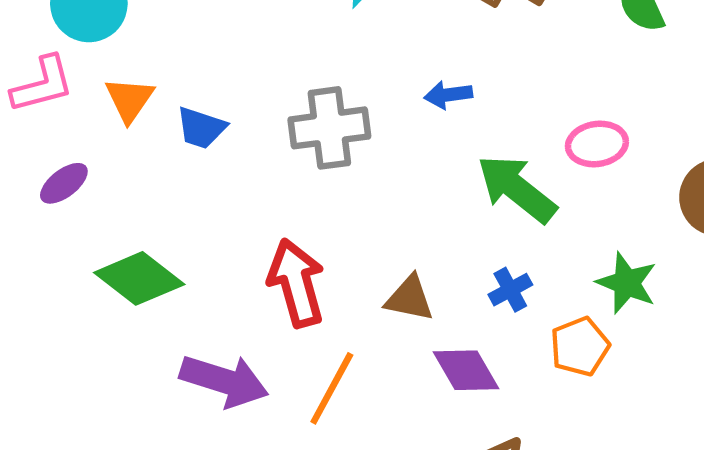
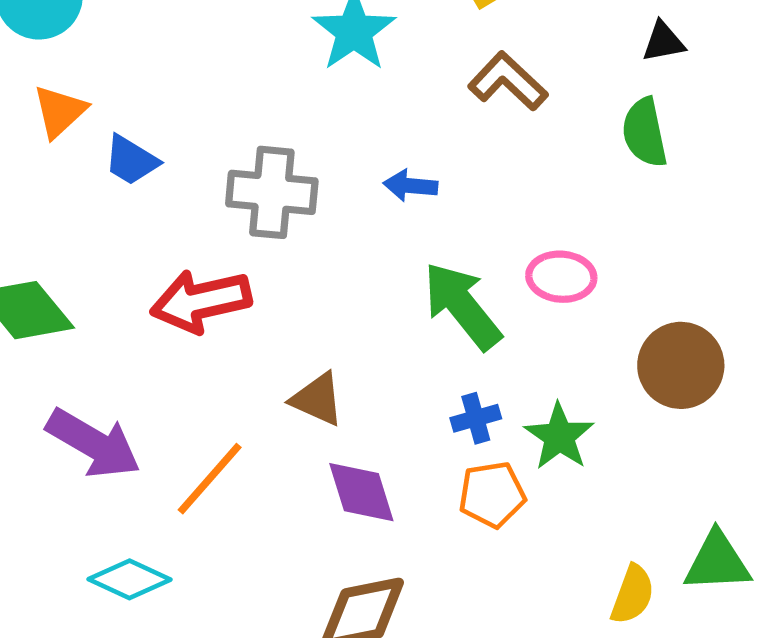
red arrow: (296, 283) -> (201, 301), moved, turned -100
blue cross: (510, 290) -> (476, 418), moved

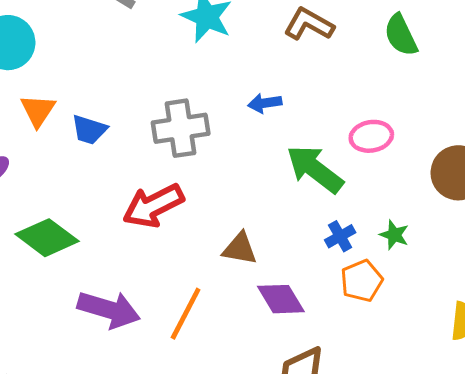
green star: (559, 436) -> (394, 235), size x0.7

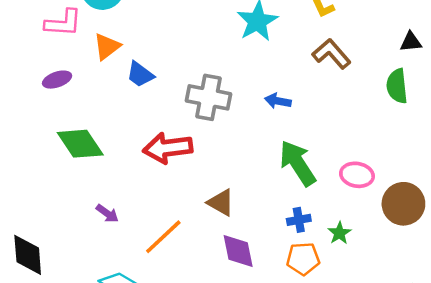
pink ellipse: (371, 136) -> (357, 175), moved
purple arrow: (109, 310) -> (107, 213), size x0.5

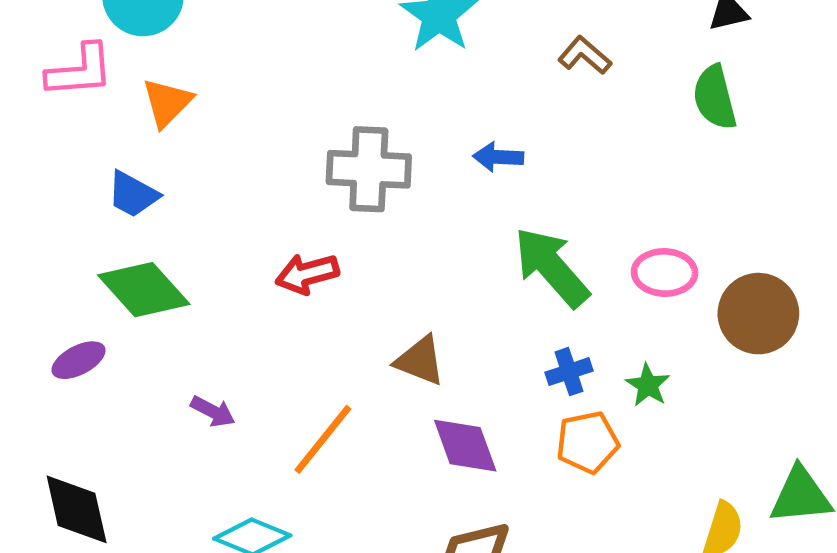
brown L-shape: (331, 54) -> (585, 55), size x0.7
blue trapezoid: (140, 74) -> (133, 194), moved
purple ellipse: (57, 80) -> (79, 360), moved
red arrow: (168, 148) -> (307, 274), size x0.7

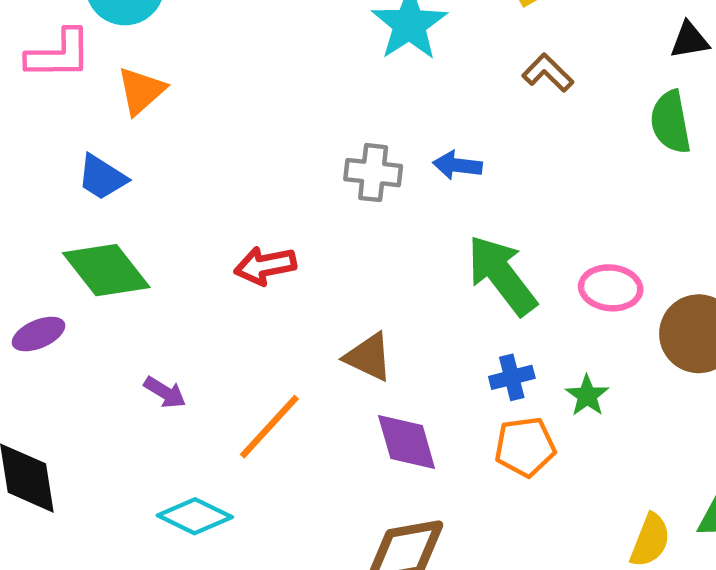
gray cross: (369, 169) -> (373, 173), moved, size x0.7

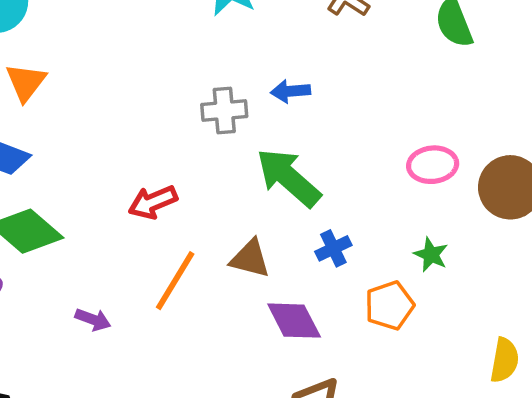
green arrow: (502, 275) -> (289, 178), moved
blue cross: (512, 377) -> (333, 248), moved
orange line: (269, 427) -> (175, 281), moved

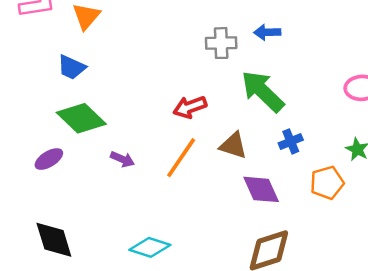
red arrow: (153, 202) -> (190, 107), moved
purple arrow: (93, 319) -> (122, 159), moved

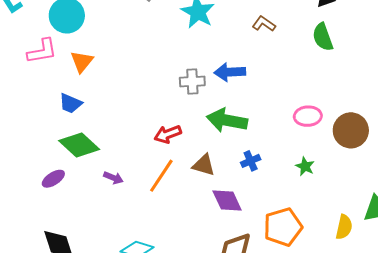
blue arrow: (267, 32) -> (230, 72), size x1.4
green arrow: (263, 91) -> (227, 120), turned -33
orange pentagon: (327, 183) -> (283, 227), moved, size x1.4

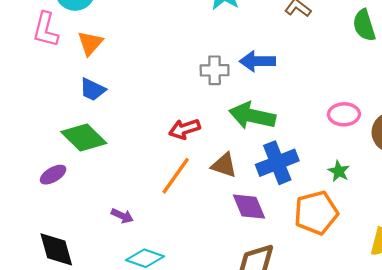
pink L-shape: (42, 51) -> (46, 30), turned 112
blue trapezoid: (70, 103) -> (93, 90), moved
blue cross: (251, 161) -> (277, 163), size x1.8
purple arrow: (113, 178) -> (122, 216), moved
orange pentagon: (283, 227) -> (316, 213), moved

